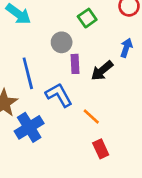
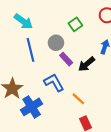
purple rectangle: (75, 64) -> (66, 59), turned -40
blue line: (28, 73) -> (31, 50), moved

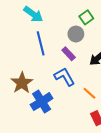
gray circle: (56, 43) -> (76, 34), moved
purple rectangle: (66, 59) -> (69, 54), moved

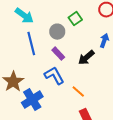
gray circle: (76, 34) -> (57, 32), moved

